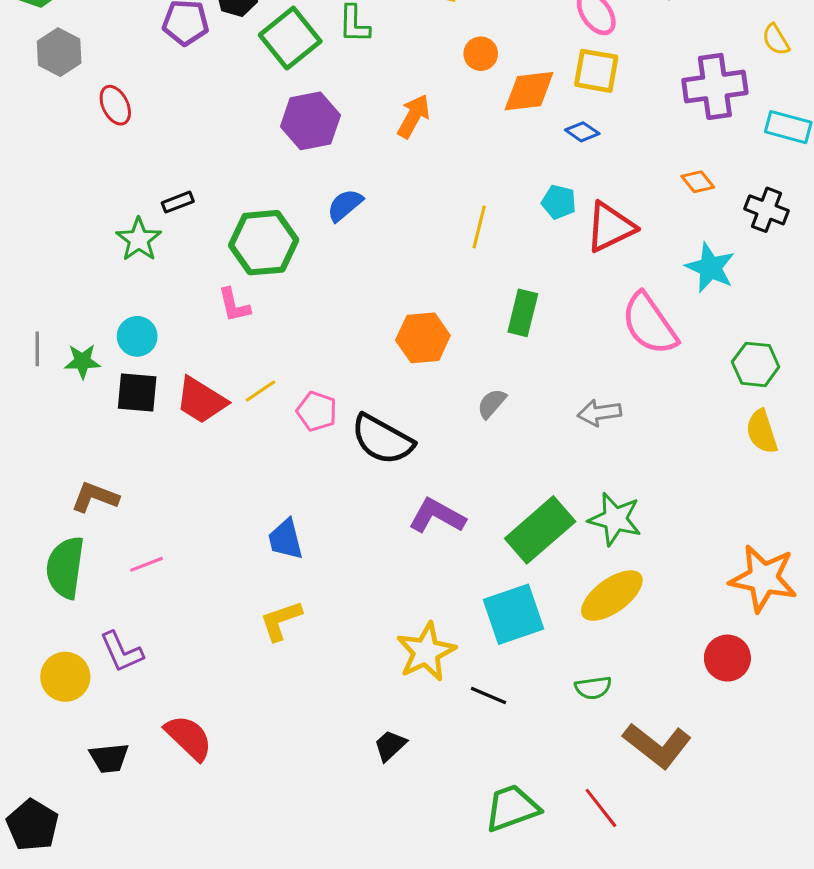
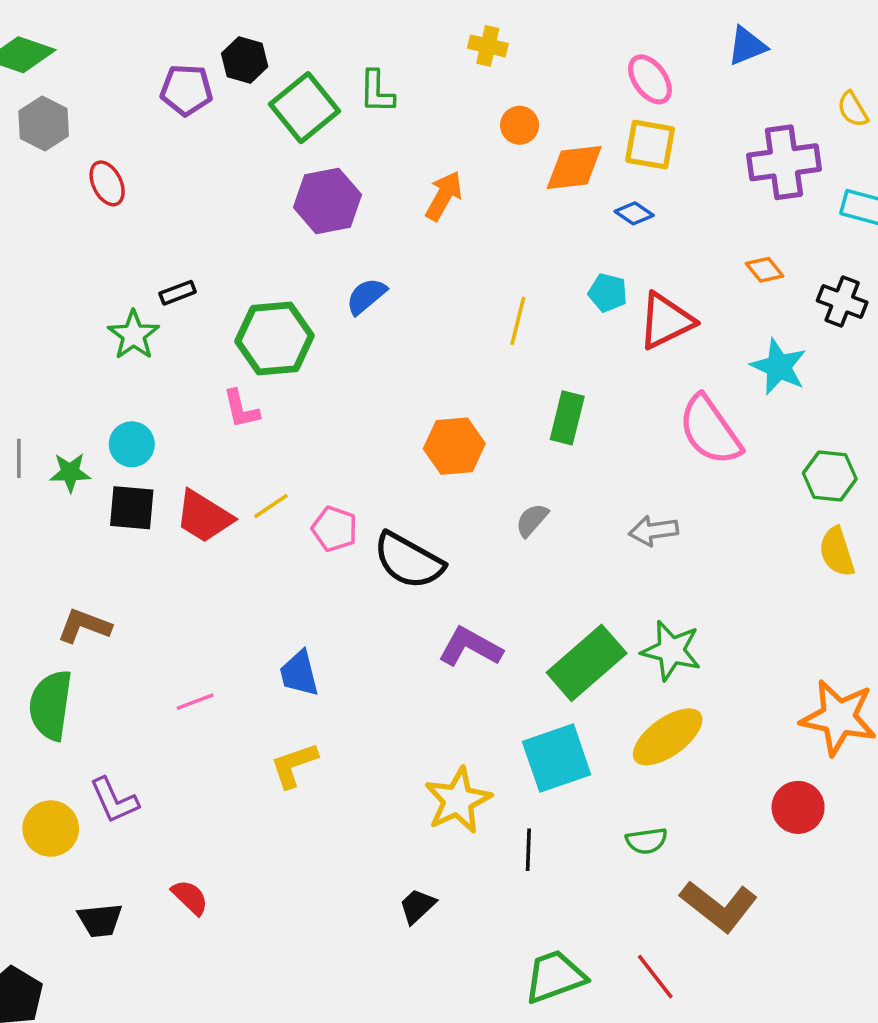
pink line: (147, 564) -> (195, 702), moved
black line: (488, 696) -> (528, 850), turned 69
red semicircle: (189, 738) -> (190, 897), size x0.7

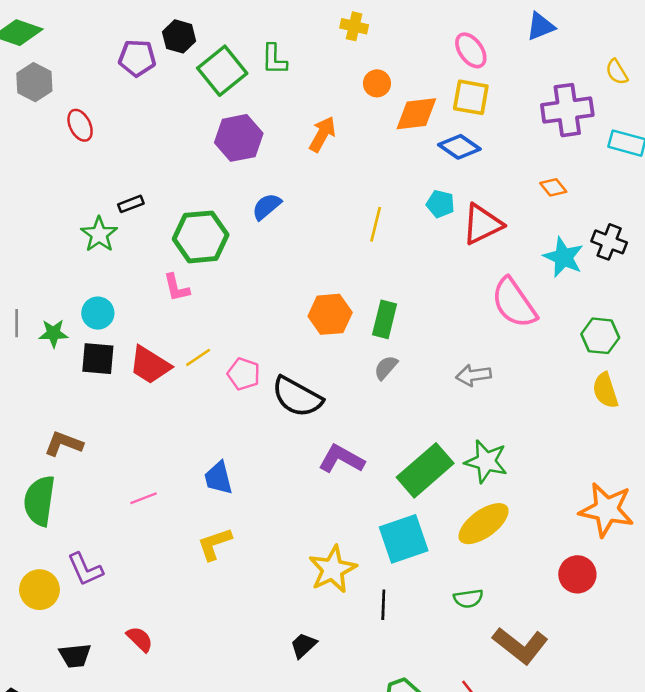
blue diamond: (634, 213) -> (459, 147), size x1.5
black cross: (842, 301) -> (609, 242), moved
green rectangle: (567, 418) -> (385, 319), moved

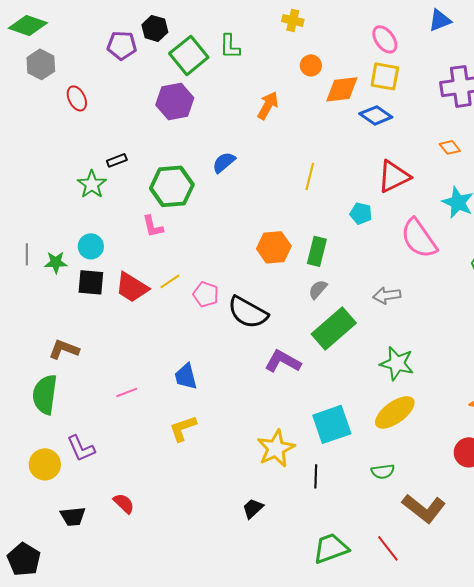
purple hexagon: (239, 138) -> (175, 101), moved
cyan pentagon: (440, 204) -> (361, 213), moved
green rectangle: (425, 470) -> (334, 328), moved

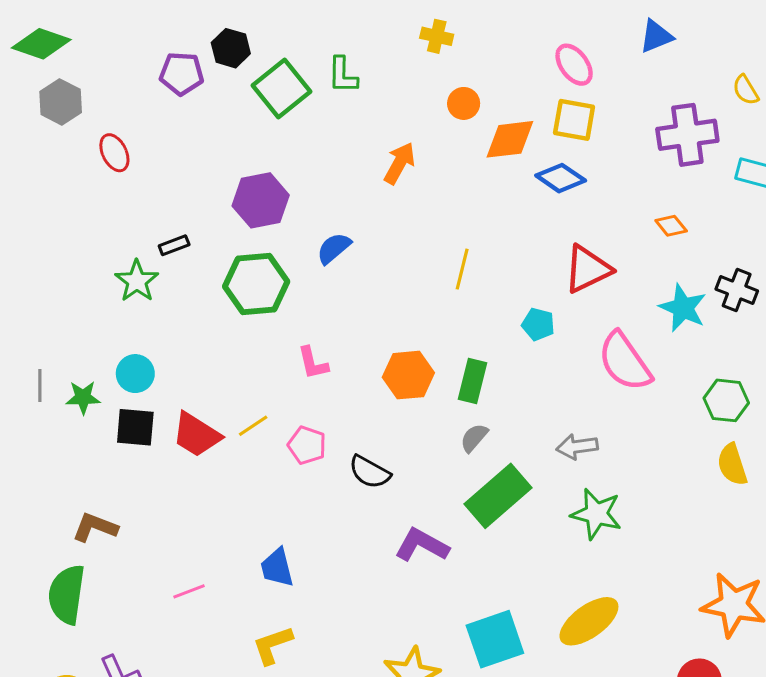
purple hexagon: (175, 101) -> (261, 200), moved
pink L-shape: (153, 226) -> (313, 363), moved
black semicircle: (248, 312) -> (370, 472), size x0.7
green star: (397, 363) -> (596, 514), moved

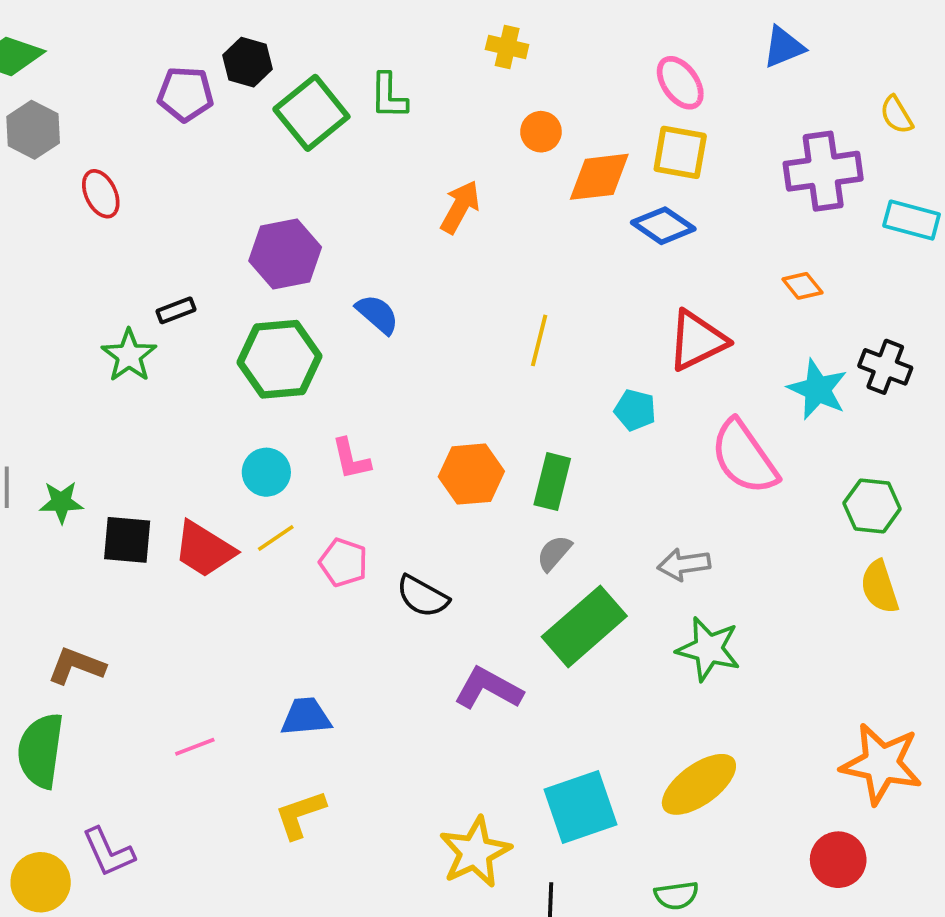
blue semicircle: (334, 248) -> (377, 314), turned 81
cyan circle: (135, 374) -> (266, 472), moved
blue trapezoid: (277, 568) -> (306, 717), turned 99

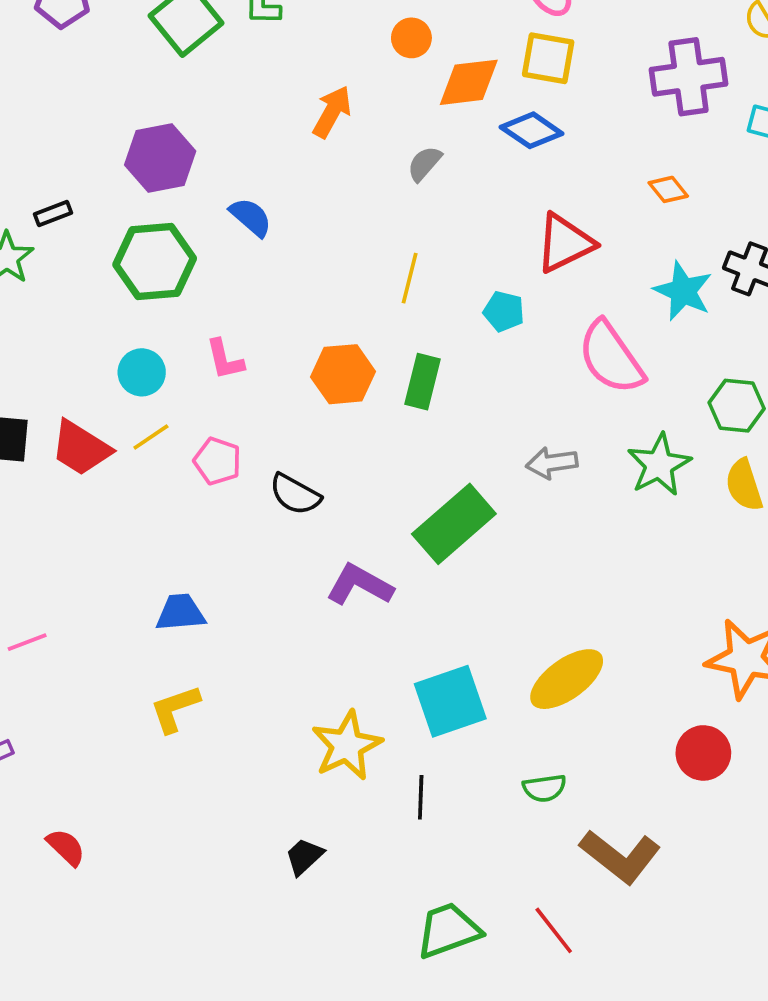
yellow line: (539, 340) -> (410, 278), moved
gray semicircle: (554, 553) -> (424, 164), moved
green star: (708, 649) -> (659, 465), moved, turned 30
pink line: (195, 747) -> (27, 642), moved

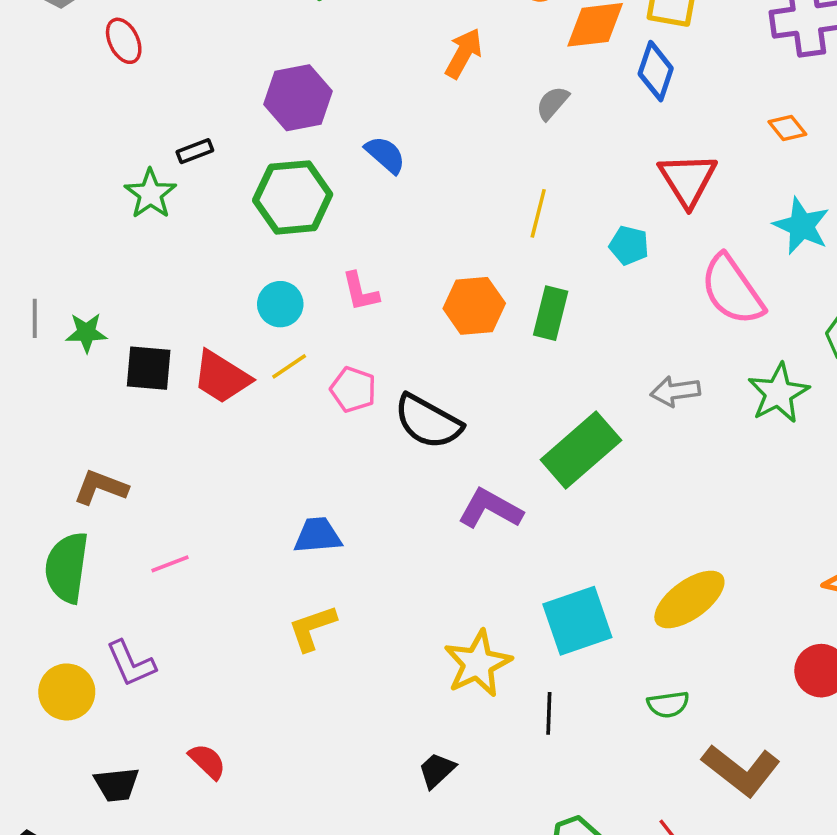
blue diamond: (532, 130) -> (656, 71), turned 74
red triangle: (565, 243) -> (688, 180), turned -36
black semicircle: (295, 494) -> (428, 422), size x1.4

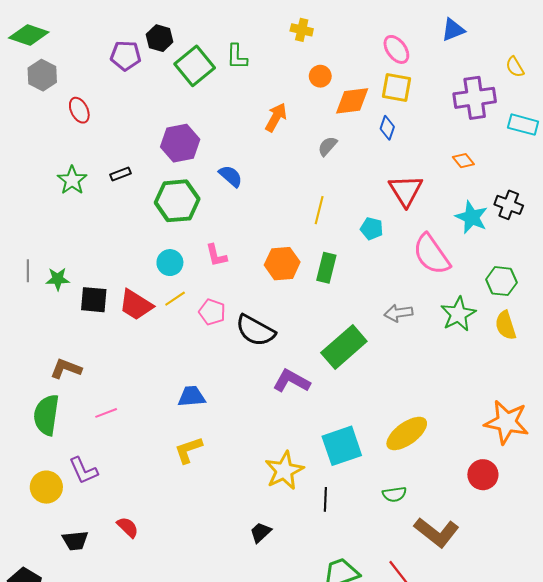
blue diamond: (656, 71) -> (387, 128), size x0.7
green star: (150, 194) -> (72, 180), moved

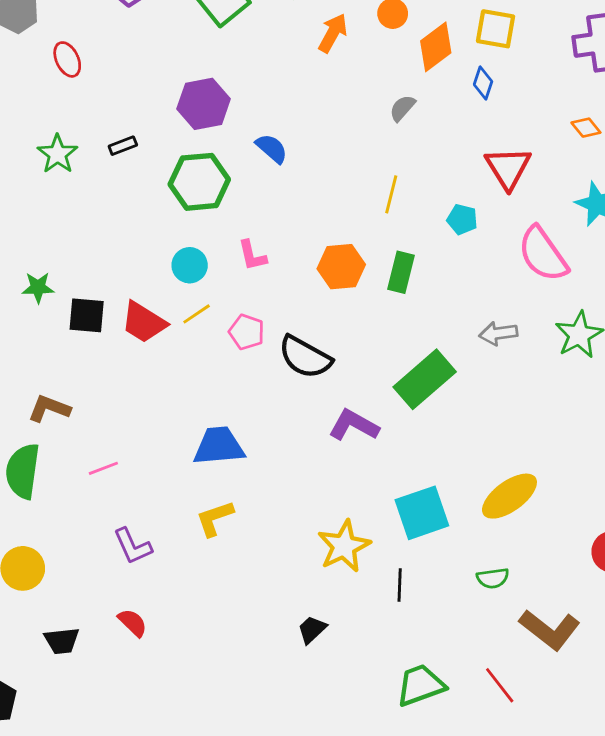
orange diamond: (352, 101) -> (436, 47), turned -30
orange arrow: (276, 117) -> (333, 33), moved
blue trapezoid: (192, 396) -> (219, 446), size x1.4
purple L-shape: (83, 471) -> (133, 546), moved

